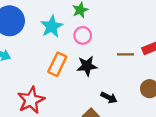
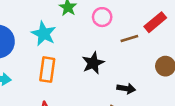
pink circle: (83, 35) -> (102, 17), moved
orange rectangle: (57, 64) -> (47, 70), moved

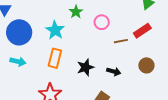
black star: (93, 63) -> (85, 67), moved
black arrow: (126, 89) -> (114, 72), moved

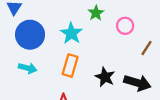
brown line: (121, 41) -> (147, 48), turned -48
black star: (85, 67) -> (105, 77), turned -30
black arrow: (114, 72) -> (137, 83), size x1.6

